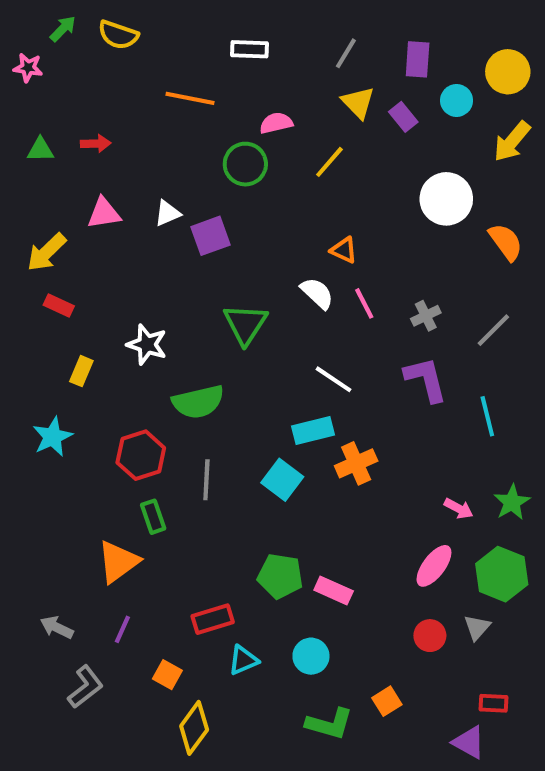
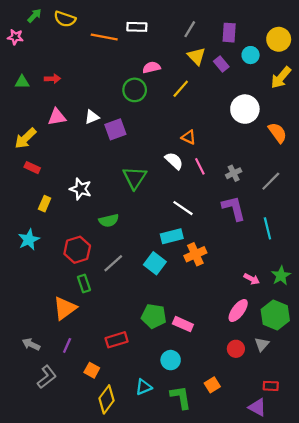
orange line: (190, 98) -> (104, 37), moved
green semicircle: (198, 402) -> (109, 220), size x0.7
gray line: (206, 480) -> (113, 263), turned 45
cyan triangle: (243, 660) -> (144, 387), moved
green L-shape: (329, 724) -> (181, 397), turned -115

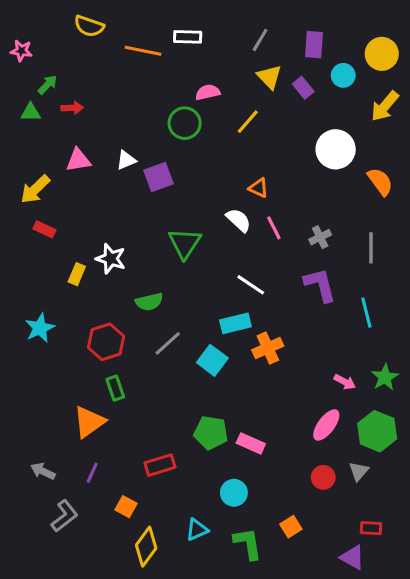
green arrow: (34, 16) -> (48, 85), moved
gray line: (271, 181) -> (371, 248), turned -45
yellow rectangle: (45, 204) -> (77, 274), moved
gray line: (113, 263) -> (168, 343), moved

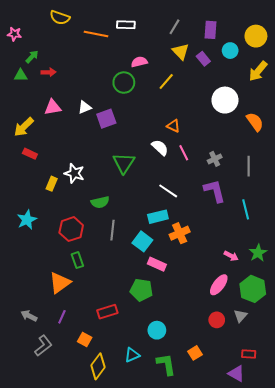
gray line: (168, 343) -> (112, 230), turned -42
pink rectangle: (251, 443) -> (157, 264), moved

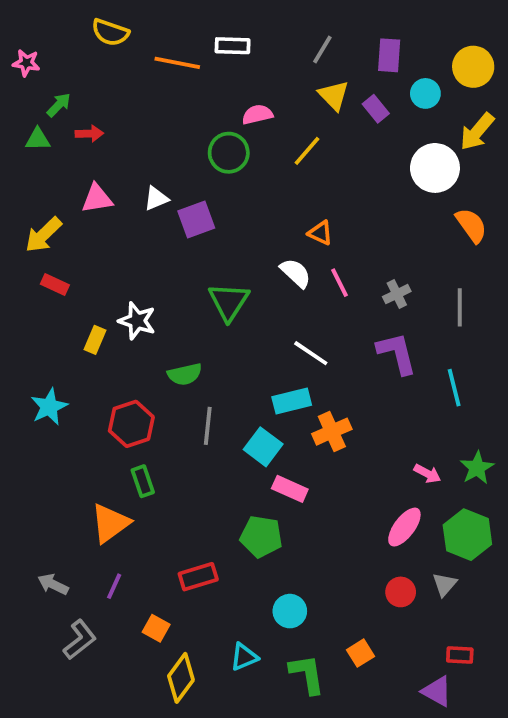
white circle: (225, 100) -> (435, 168), moved

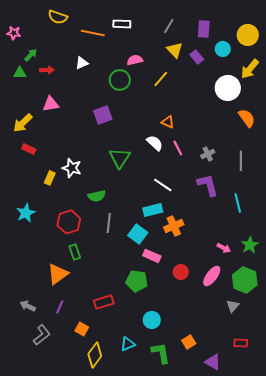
white triangle: (156, 199) -> (82, 63), moved
red circle: (401, 592) -> (181, 272), moved
purple triangle: (437, 691) -> (213, 362), moved

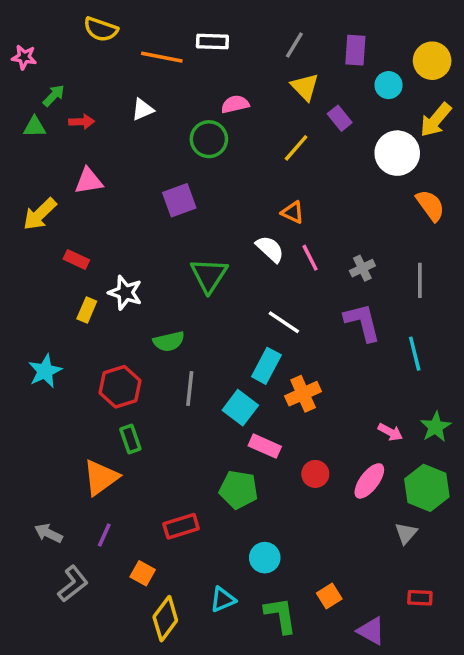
purple rectangle: (197, 57) -> (340, 118), moved
yellow line: (161, 79) -> (296, 148), moved
red rectangle: (29, 149) -> (76, 259), moved
cyan rectangle: (153, 210) -> (266, 366), turned -48

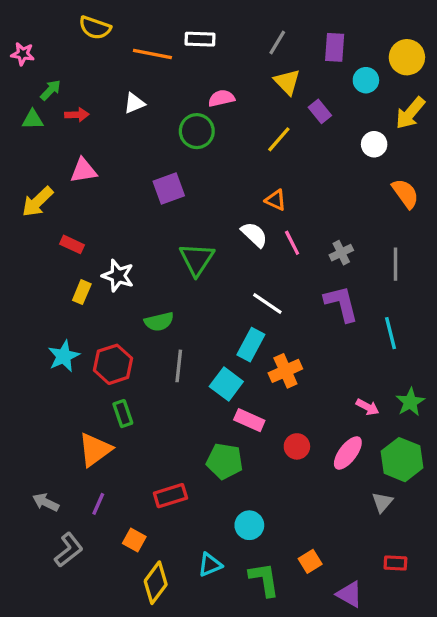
white circle: (397, 153) -> (374, 144), size x0.6
cyan star: (45, 371) -> (64, 356), moved

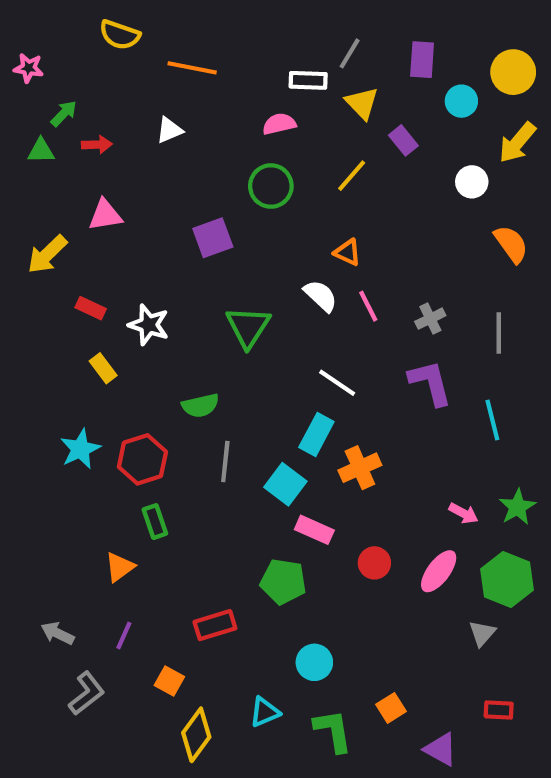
white rectangle: (200, 39) -> (308, 80), moved
green circle: (197, 131) -> (271, 186), moved
white star: (118, 276) -> (149, 325), moved
yellow rectangle: (82, 292) -> (103, 368), turned -60
orange triangle: (95, 450) -> (120, 567), size x0.7

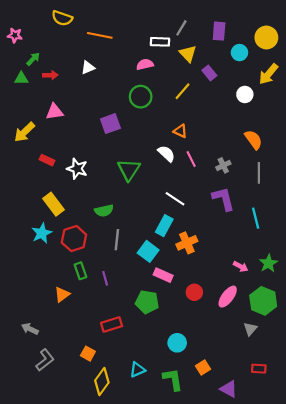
orange semicircle: (511, 244) -> (253, 140), moved
yellow rectangle: (103, 368) -> (54, 204), moved, size x1.5
purple line: (124, 635) -> (105, 278), moved, turned -40
cyan circle: (314, 662) -> (177, 343), moved

